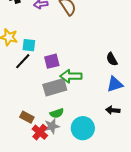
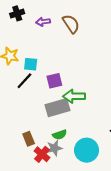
brown rectangle: (27, 117) -> (29, 139), turned 40

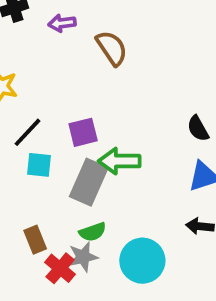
brown semicircle: (71, 24) -> (112, 48), moved
cyan square: (31, 64) -> (39, 165), moved
gray rectangle: (58, 108) -> (89, 182), turned -50

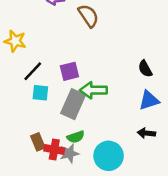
red cross: (60, 268) -> (54, 150), moved, turned -30

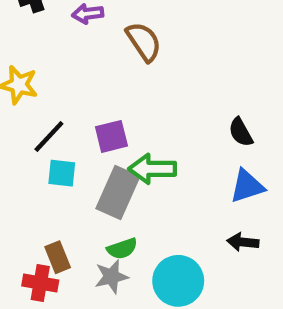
red cross: (54, 150) -> (40, 283), moved

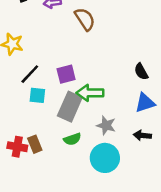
gray star: (111, 277) -> (106, 125), moved, turned 30
red cross: (40, 283) -> (17, 147), moved

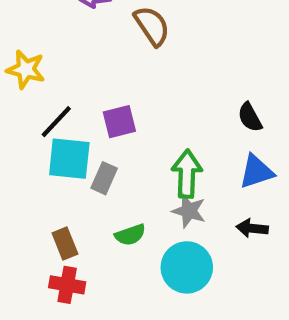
green arrow: (90, 93) -> (187, 174), moved, turned 92
cyan square: (37, 95) -> (69, 159), size x1.5
gray rectangle: (70, 107) -> (104, 178), moved, size x0.6
red cross: (17, 147) -> (67, 285), moved

